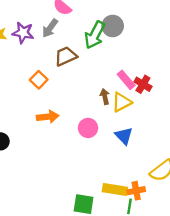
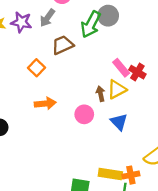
brown arrow: (105, 97) -> (101, 94), moved

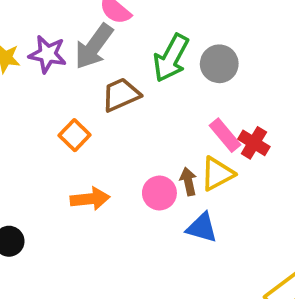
gray circle: (108, 16) -> (219, 64), moved
gray arrow: (47, 18) -> (94, 46), size x1.4
pink circle: (84, 114) -> (159, 193), moved
blue triangle: (119, 122) -> (202, 228), moved, turned -30

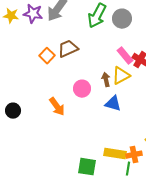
brown trapezoid: (121, 95) -> (68, 49), moved
pink circle: (159, 193) -> (82, 89), moved
orange arrow: (90, 199) -> (57, 107), moved, turned 60

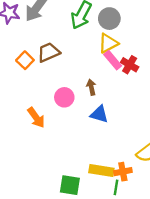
yellow triangle: (121, 76) -> (108, 43), moved

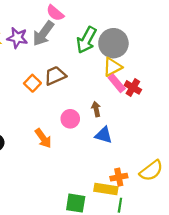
gray circle: (109, 19) -> (113, 43), size x1.4
orange cross: (123, 172) -> (119, 177), moved

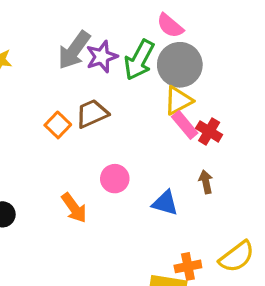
pink semicircle: (55, 13) -> (170, 26), moved
purple star: (17, 38) -> (102, 57), moved, turned -30
brown arrow: (96, 109) -> (206, 182), moved

